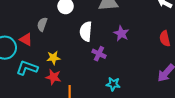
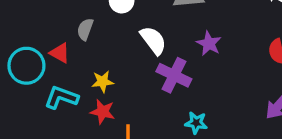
white semicircle: (86, 31) -> (153, 40), turned 138
purple cross: (99, 54) -> (174, 75), size x1.5

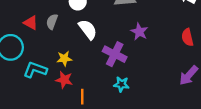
white semicircle: (153, 40) -> (88, 29), moved
red triangle: (60, 53) -> (31, 23), moved
cyan star: (196, 123) -> (121, 84), moved

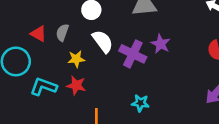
purple cross: (115, 54) -> (133, 54), moved
yellow star: (64, 59) -> (76, 59), moved
red star: (64, 80) -> (76, 85), moved

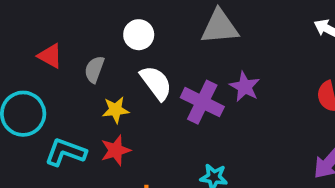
red triangle: (38, 34) -> (50, 56), moved
red star: (76, 85) -> (116, 150), turned -30

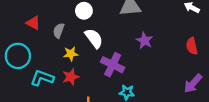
purple cross: (202, 102) -> (113, 65), moved

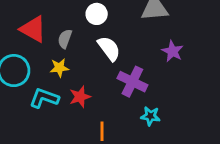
red triangle: (33, 23) -> (33, 29), size x1.5
yellow star: (71, 54) -> (59, 68), moved

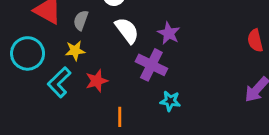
purple star: (172, 51) -> (169, 33), moved
cyan L-shape: (44, 98) -> (59, 82), turned -64

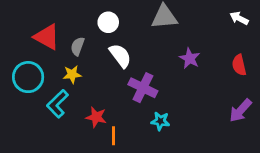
purple star: (169, 33) -> (190, 58), moved
red star: (97, 81) -> (96, 117), moved, turned 30

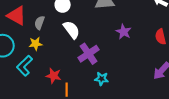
purple cross: (143, 88) -> (89, 54), turned 30

